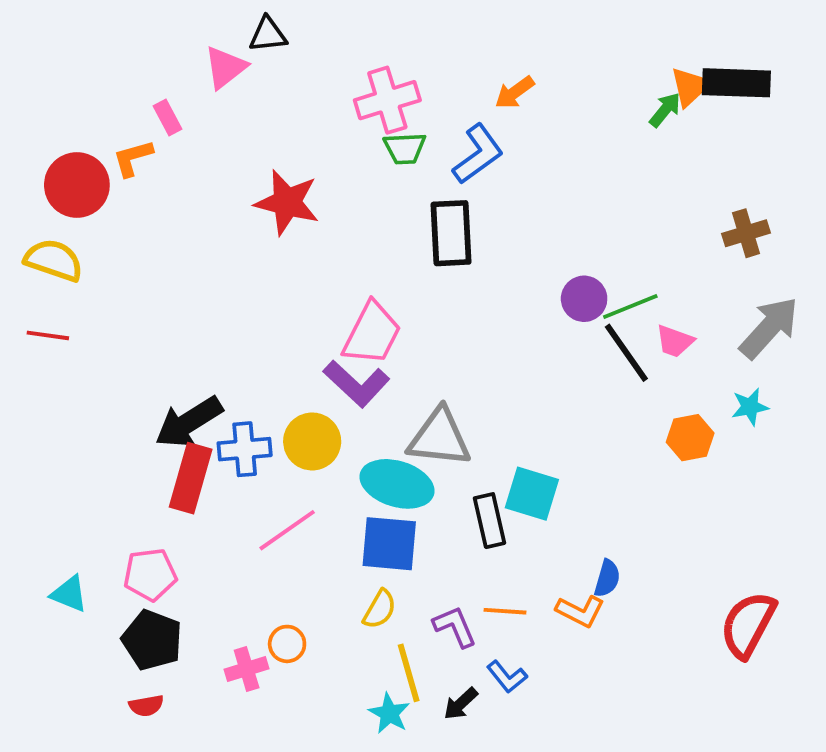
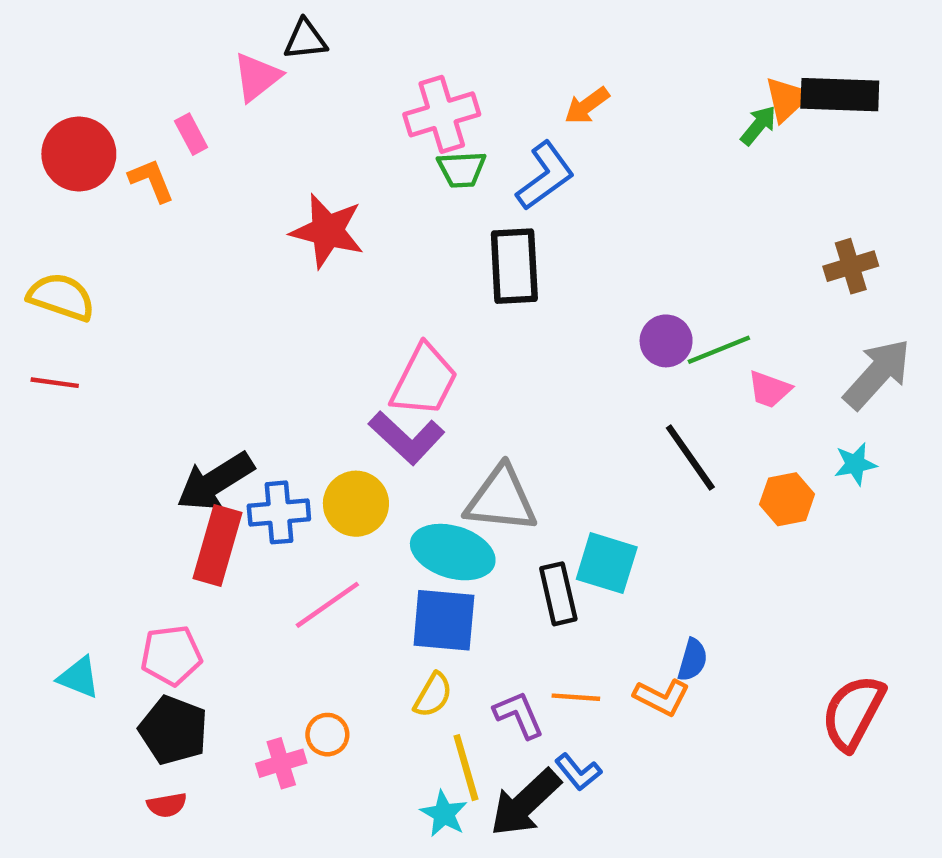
orange L-shape: (133, 158) -> (151, 180), turned 84
red circle: (77, 185) -> (79, 154), moved
black line: (626, 353) -> (690, 457), moved
black arrow: (461, 704) -> (525, 803), size x1.8

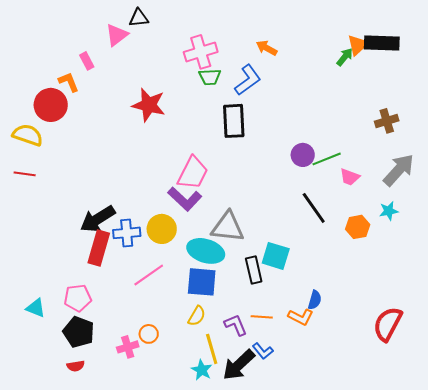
orange arrow: (587, 106) -> (267, 48), turned 65
red circle: (79, 154) -> (51, 105), moved

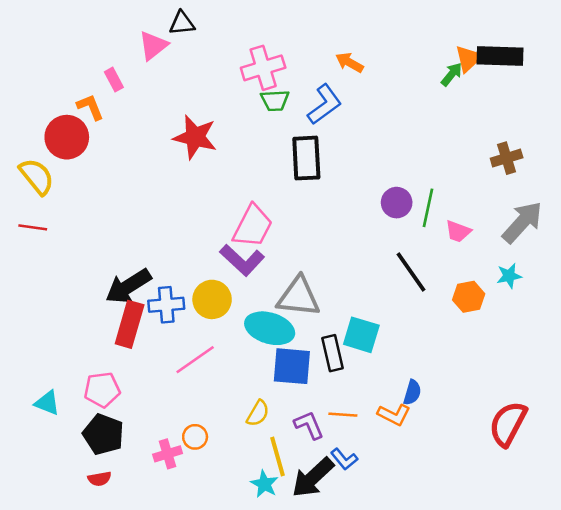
yellow semicircle: (28, 135) -> (37, 176), turned 32
green line: (327, 159) -> (428, 208), turned -56
blue square: (202, 282) -> (292, 366), moved

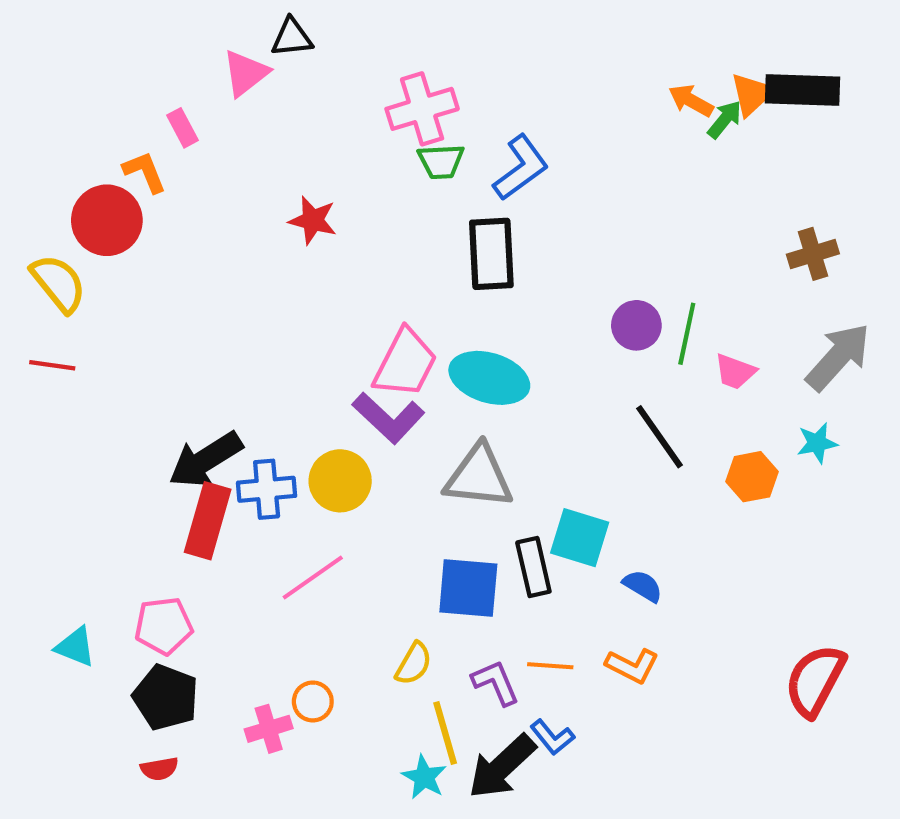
orange arrow: (349, 63) -> (691, 100), moved
red star: (195, 137) -> (313, 220), size x0.7
cyan ellipse: (270, 328) -> (489, 378), moved
blue semicircle: (412, 392) -> (643, 586), moved, turned -75

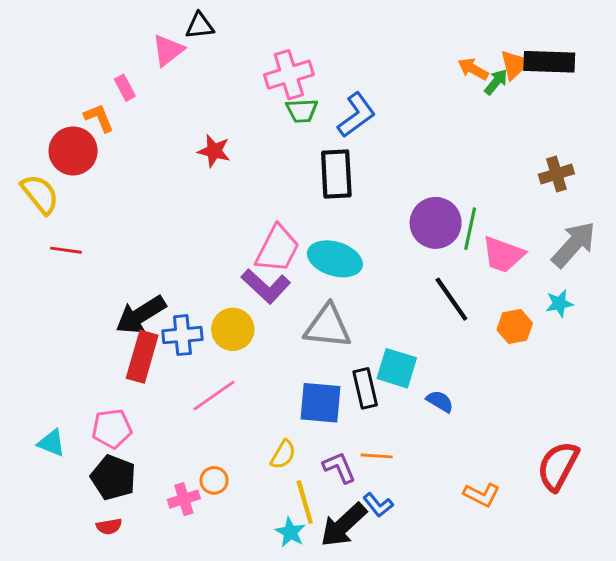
purple circle: (636, 325) -> (436, 223), size x1.5
red line: (52, 365) -> (66, 250), moved
pink trapezoid: (735, 372) -> (503, 255), size x1.5
orange L-shape: (632, 666) -> (482, 495), moved

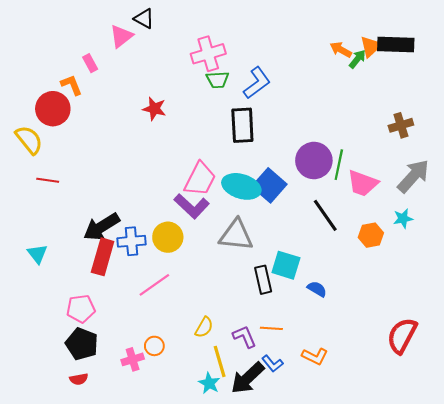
black triangle: (200, 26) -> (144, 19), turned 35
blue square: (321, 403) -> (269, 185), moved, turned 36
cyan triangle: (51, 443) -> (37, 254), moved, turned 30
orange L-shape: (482, 495) -> (315, 356), moved

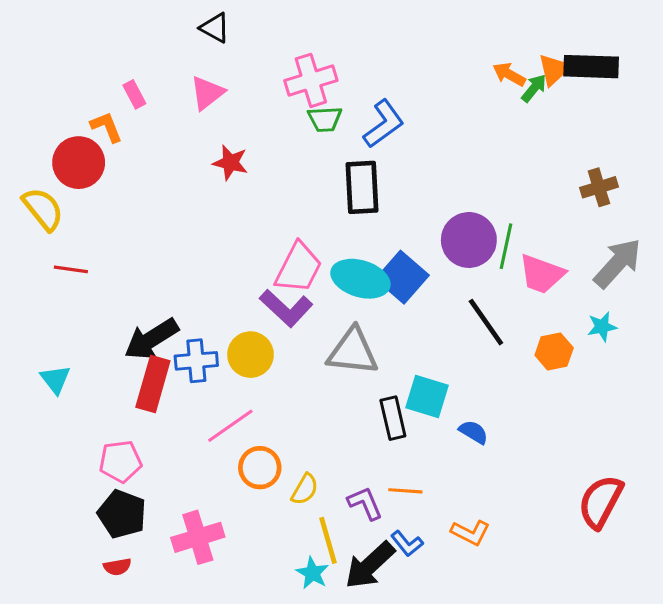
pink triangle: (121, 36) -> (207, 93), moved
orange circle: (154, 346) -> (260, 468), moved, size x1.4
pink cross: (133, 359) -> (198, 537), size x1.5

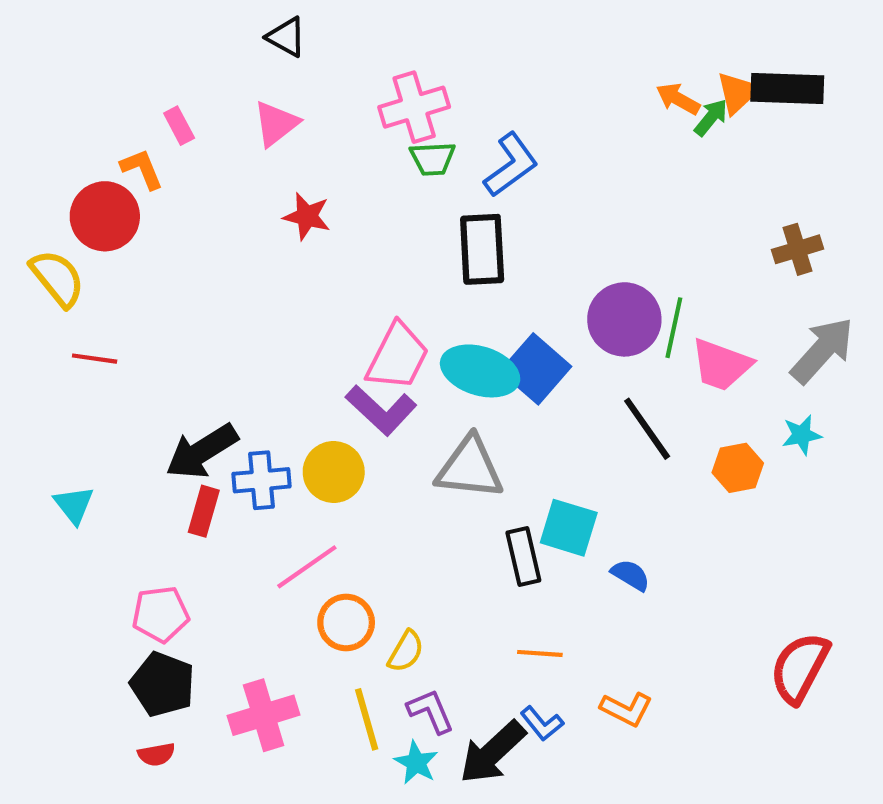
red rectangle: (153, 384) -> (204, 511), size x0.7
purple L-shape: (365, 503) -> (431, 711), moved
yellow line: (328, 540) -> (367, 719), moved

